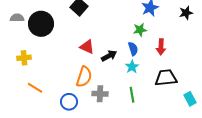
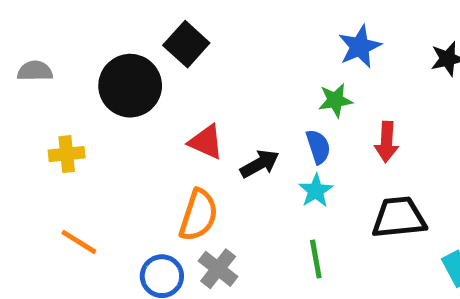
black circle: (41, 24) -> (130, 86), moved
yellow cross: (24, 58) -> (67, 154), moved
gray cross: (100, 94) -> (218, 269), moved, turned 35

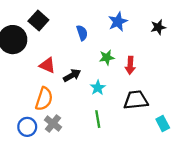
green star: (335, 100) -> (107, 57), moved
blue semicircle: (318, 147) -> (82, 33), moved

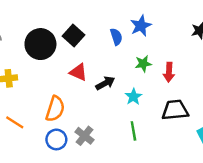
black square: (38, 21) -> (73, 35), moved
blue star: (118, 22) -> (141, 26), moved
orange semicircle: (44, 99) -> (55, 109), moved

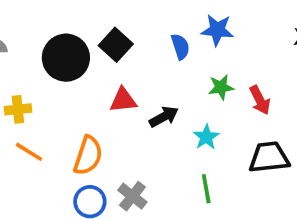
blue star: (141, 26) -> (217, 30), turned 30
red triangle: (78, 72) -> (123, 100), turned -30
red arrow: (169, 72) -> (260, 100), turned -30
orange line: (15, 122) -> (29, 152), moved

